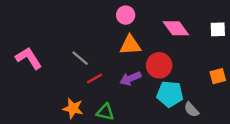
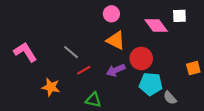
white square: (218, 29) -> (179, 16), moved
orange triangle: (130, 45) -> (116, 40), turned 30
orange star: (73, 108) -> (51, 87), moved

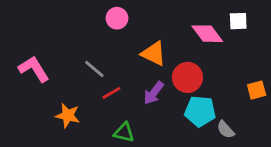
pink circle: (111, 14) -> (117, 18), moved
purple arrow: (116, 70) -> (154, 93), turned -30

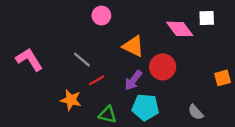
cyan pentagon: (200, 111) -> (145, 107), moved
orange star: (68, 115) -> (71, 100), moved

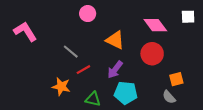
white square: (207, 18) -> (188, 17), moved
pink L-shape: (29, 60) -> (25, 32), moved
red circle: (163, 67) -> (152, 54), moved
orange square: (223, 78) -> (176, 79), moved

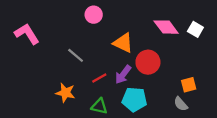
white square: (188, 17) -> (195, 29), moved, turned 32
red circle: (152, 54) -> (148, 62), moved
red line: (83, 70) -> (99, 78), moved

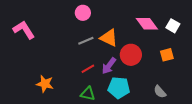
gray line: (76, 55) -> (86, 41), moved, turned -63
orange square: (189, 85) -> (167, 55), moved
orange star: (65, 93) -> (45, 84), moved

